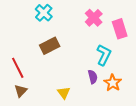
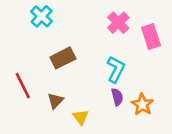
cyan cross: (44, 13) -> (42, 16), moved
cyan L-shape: (104, 55) -> (116, 69), moved
brown triangle: (21, 91) -> (55, 101), moved

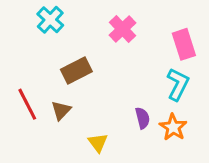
pink cross: (118, 23) -> (122, 29), moved
cyan L-shape: (116, 69) -> (178, 84), moved
brown triangle: (55, 101) -> (61, 110), moved

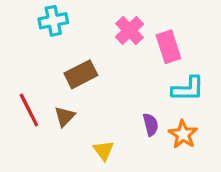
cyan cross: (50, 20) -> (53, 21), turned 36
pink rectangle: (184, 44) -> (168, 47), moved
cyan L-shape: (178, 84) -> (188, 89), turned 64

